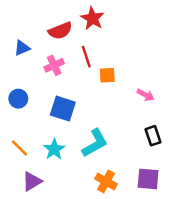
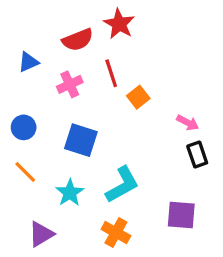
orange square: (107, 75) -> (138, 97), turned -35
black rectangle: (153, 136) -> (197, 154), moved
orange line: (20, 148) -> (25, 172), moved
purple square: (148, 179) -> (181, 215), moved
orange cross: (106, 181) -> (116, 233), moved

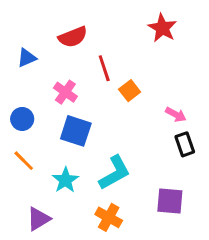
red star: (119, 24) -> (162, 28), moved
pink cross: (70, 84) -> (65, 92), moved, turned -30

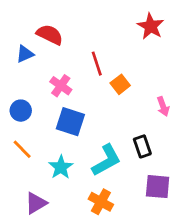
red semicircle: (73, 37) -> (50, 35), moved, turned -132
pink arrow: (176, 114) -> (163, 106), turned 42
black rectangle: (185, 144) -> (142, 146), moved

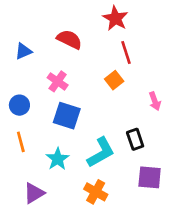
red star: (151, 26) -> (115, 18), moved
red semicircle: (50, 35) -> (69, 39), moved
red line: (97, 64) -> (126, 53), moved
orange line: (22, 149) -> (21, 142), turned 30

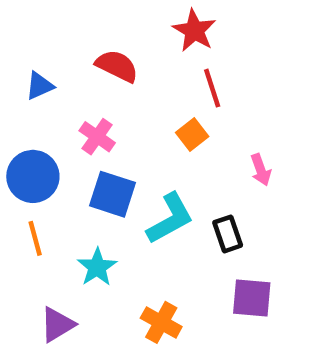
blue circle: (19, 105) -> (33, 176), size x1.5
cyan L-shape: (101, 152) -> (170, 218), moved

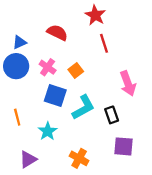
orange square: (192, 134) -> (76, 70), moved
pink arrow: (261, 170) -> (128, 83), size x1.6
blue circle: (33, 176) -> (16, 66), moved

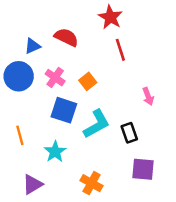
blue triangle: (19, 42) -> (32, 46), moved
pink arrow: (128, 83) -> (148, 96), size x0.6

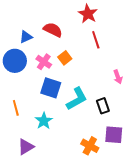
orange square: (88, 81) -> (65, 58), moved
orange cross: (92, 183) -> (90, 146), moved

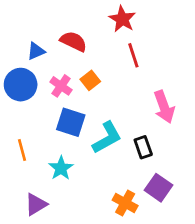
pink arrow: (118, 77) -> (164, 107), size x1.6
purple square: (114, 135) -> (159, 188), turned 30

